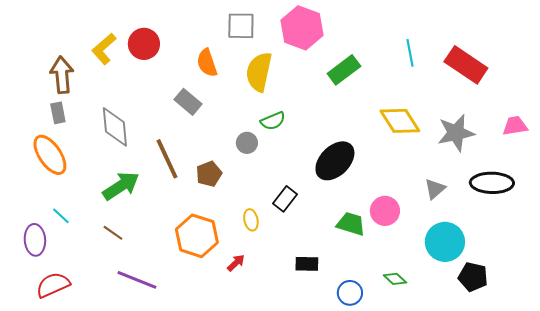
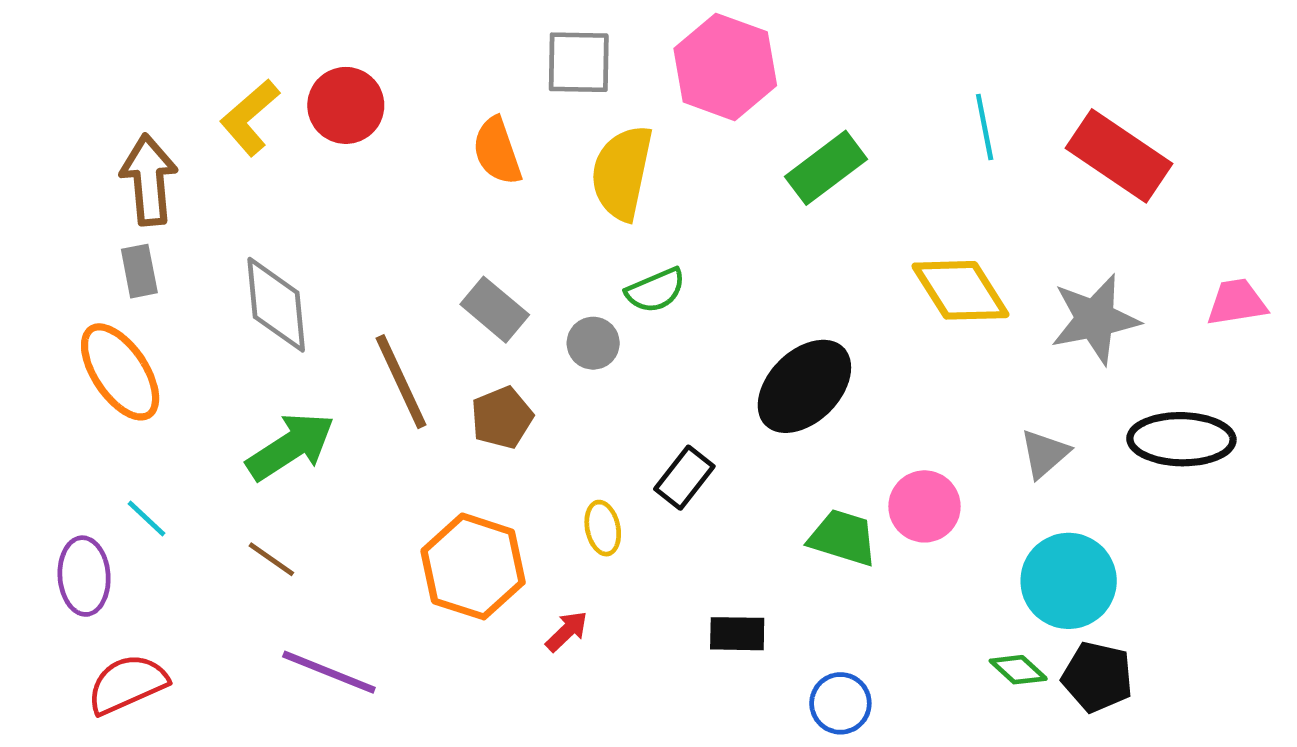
gray rectangle: (188, 102) -> (495, 310), moved
black pentagon: (473, 277) -> (1097, 677), moved
green diamond: (395, 279) -> (1018, 670), moved

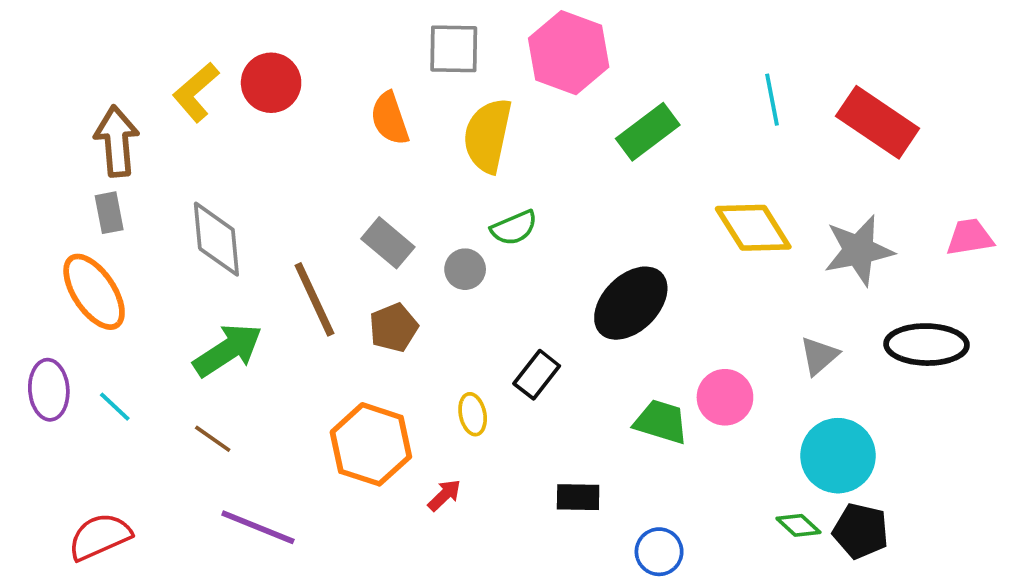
purple ellipse: (84, 576) -> (49, 390), moved

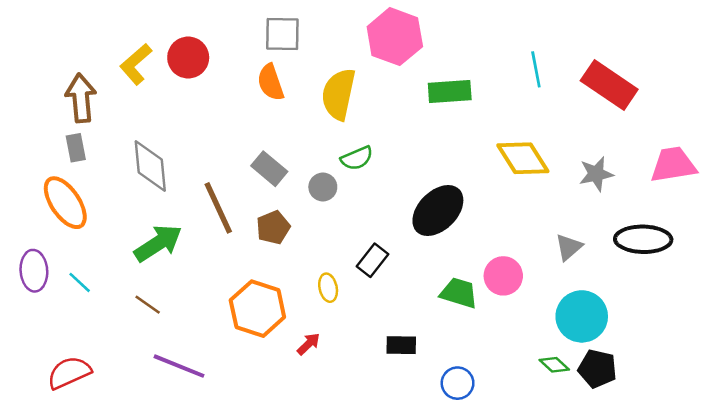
gray square: (454, 49) -> (282, 34), moved
green rectangle: (648, 132) -> (450, 92), turned 33
pink trapezoid: (970, 237) -> (673, 165), size x1.4
gray star: (859, 250) -> (596, 174), size x0.7

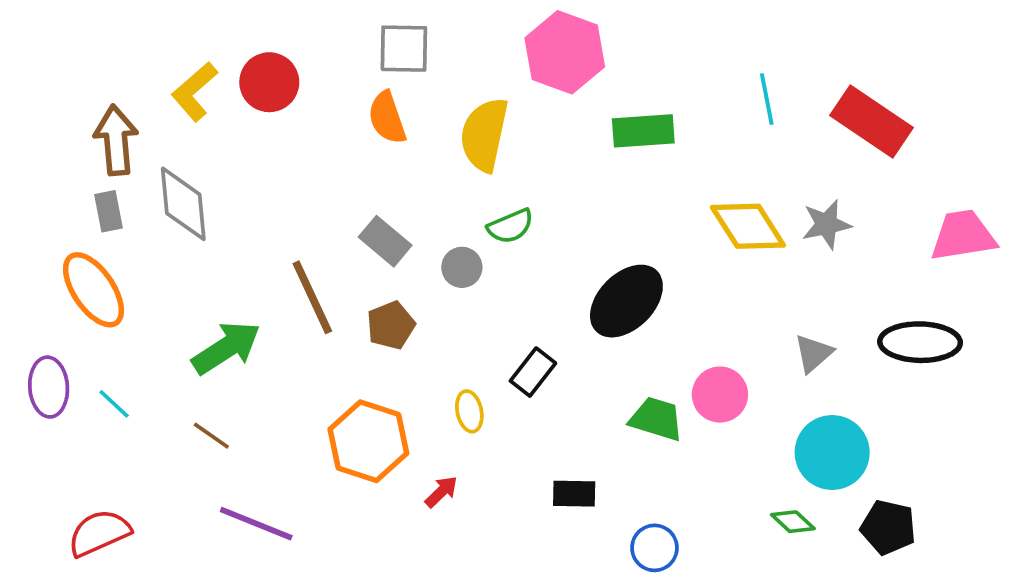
gray diamond: (150, 166) -> (183, 204), moved
gray star: (596, 174) -> (827, 224), moved
black pentagon: (597, 369) -> (888, 527), moved

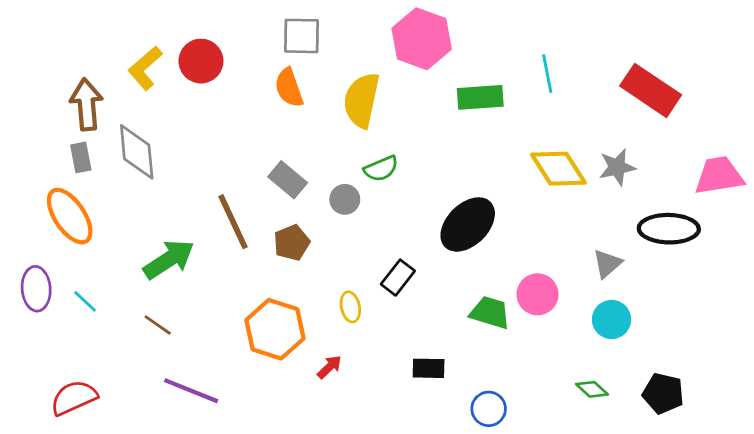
cyan line: (767, 99) -> (547, 74), moved
black ellipse: (920, 342) -> (669, 229), moved
cyan circle: (832, 452) -> (612, 319), moved, size x0.7

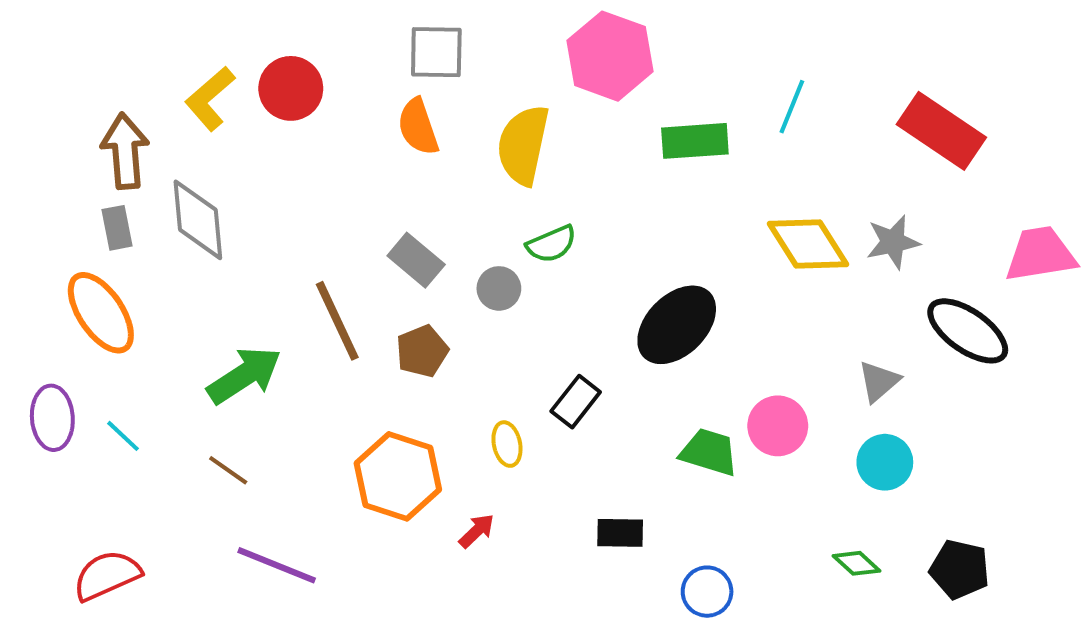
cyan line: (547, 74) -> (792, 107), turned 33
black ellipse: (669, 229) -> (968, 331), turned 34

